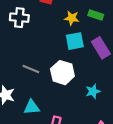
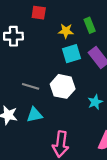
green rectangle: (96, 15) -> (90, 25), turned 56
cyan triangle: (32, 107) -> (35, 115), moved

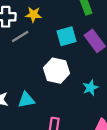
yellow star: (66, 31) -> (33, 14), moved
gray line: (31, 86) -> (20, 36), moved, turned -49

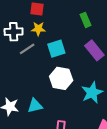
cyan square: (66, 36) -> (56, 49), moved
cyan star: (90, 88) -> (92, 93), size x1.5

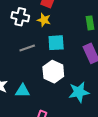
gray line: (27, 49) -> (27, 48), moved

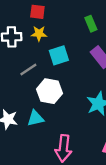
white hexagon: (53, 72) -> (49, 91), moved

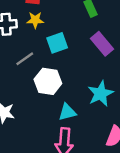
cyan triangle: (35, 118) -> (67, 112), moved

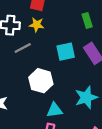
cyan square: (57, 43) -> (66, 52), moved
gray line: (25, 59) -> (23, 48), moved

